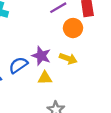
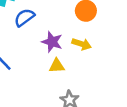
blue semicircle: (18, 65) -> (24, 17), moved

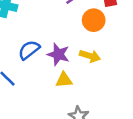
blue semicircle: (24, 17) -> (29, 50), moved

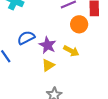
yellow triangle: (64, 80) -> (48, 65), turned -40

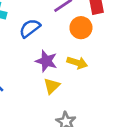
blue semicircle: (26, 38) -> (30, 28), moved

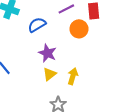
yellow arrow: (77, 63) -> (73, 76), moved, turned -98

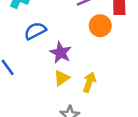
blue semicircle: (37, 25) -> (35, 31), moved

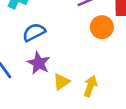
purple star: (61, 53) -> (39, 63), moved

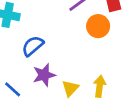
purple star: (39, 63) -> (44, 75), turned -30

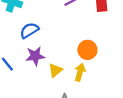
orange circle: (98, 26) -> (87, 50), moved

